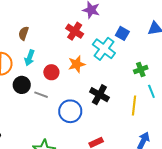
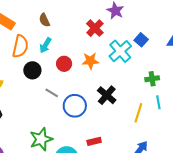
brown semicircle: (24, 33) -> (44, 20), turned -56
gray line: (41, 95) -> (52, 93), moved

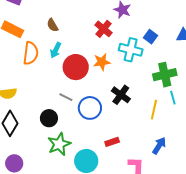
cyan cross: (120, 51) -> (131, 50), turned -30
red circle: (64, 64) -> (76, 67), size x1.6
black circle: (32, 70) -> (49, 118), moved
green cross: (152, 79) -> (165, 75), size x1.6

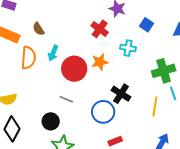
brown semicircle: (52, 25) -> (39, 29), moved
blue square: (151, 37) -> (146, 25), moved
cyan cross: (131, 50) -> (128, 48), size x0.7
blue circle: (90, 108) -> (103, 112), moved

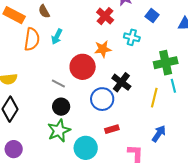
red circle: (74, 69) -> (83, 67), moved
gray line: (66, 99) -> (58, 84), moved
black circle: (51, 121) -> (61, 107), moved

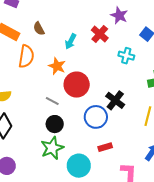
cyan arrow: (57, 37) -> (71, 41), moved
orange star: (103, 49) -> (57, 66), moved, turned 30

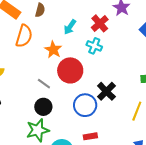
brown semicircle: (39, 29) -> (40, 10), turned -144
cyan cross: (126, 56) -> (94, 46), moved

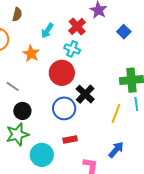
red circle: (70, 70) -> (62, 73), moved
gray line: (44, 84) -> (13, 86), moved

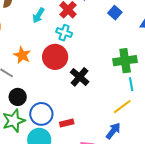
orange star: (31, 54) -> (22, 55), moved
blue circle: (64, 108) -> (41, 114), moved
yellow line: (116, 113) -> (122, 107), moved, turned 36

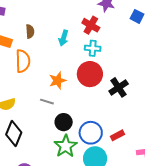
orange star: (22, 55) -> (58, 81), turned -30
black cross: (80, 77) -> (119, 87), turned 30

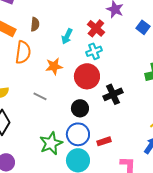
cyan cross: (93, 48) -> (94, 51), turned -35
orange star: (58, 81) -> (54, 66), moved
black circle: (64, 122) -> (80, 108), moved

